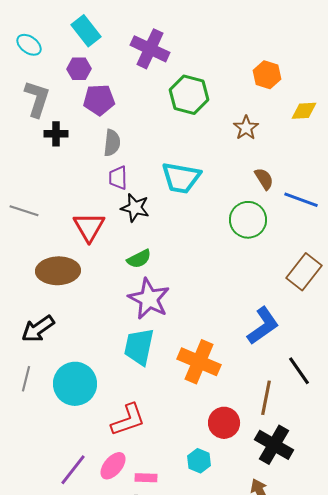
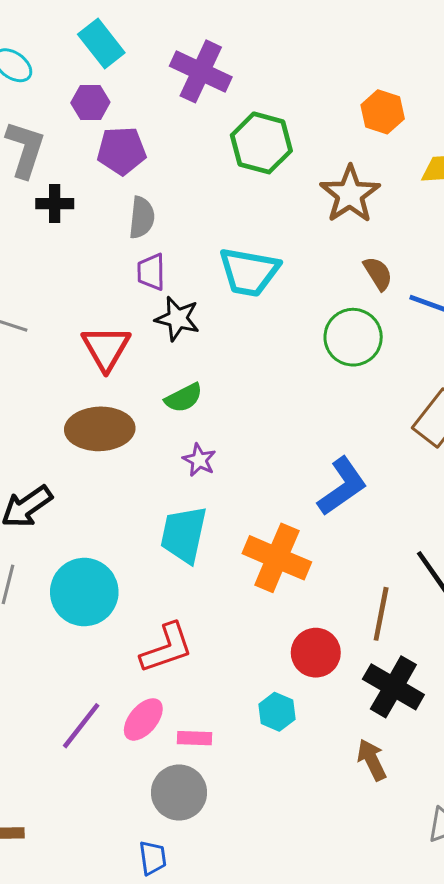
brown star: (246, 128) -> (350, 194), size x1.5
brown ellipse: (58, 271) -> (100, 429), moved
purple star: (149, 299) -> (199, 460), size x0.5
blue L-shape: (263, 326) -> (342, 486), moved

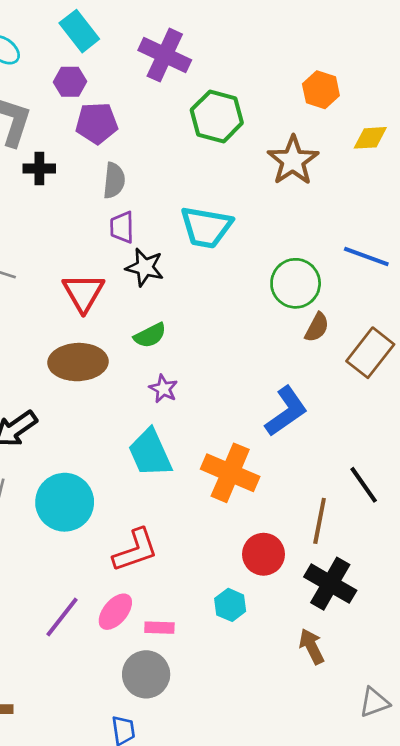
brown semicircle: (378, 273) -> (317, 327), moved, turned 60
cyan trapezoid: (184, 535) -> (150, 453), turned -36

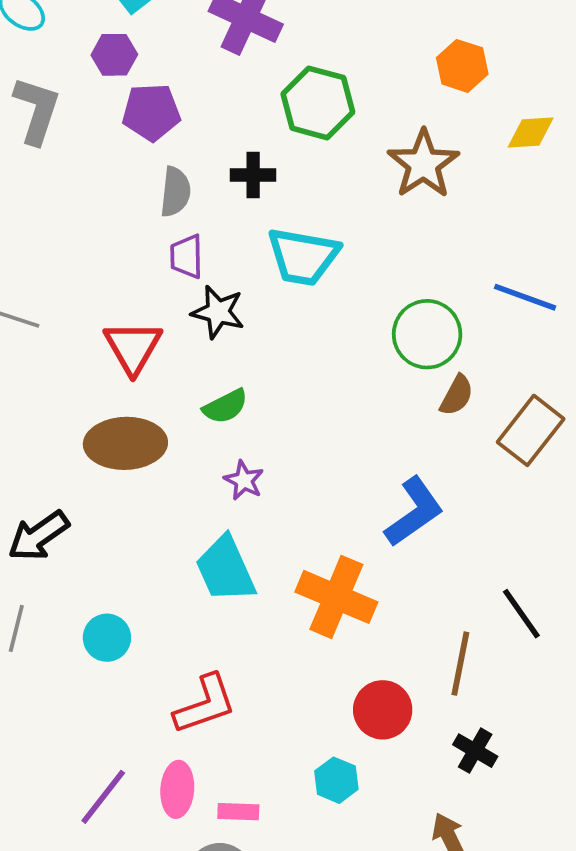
black cross: (39, 169) -> (253, 175), moved
cyan circle: (65, 502) -> (107, 638), size x0.6
black cross: (330, 584) -> (475, 751), size x0.6
pink ellipse: (115, 612) -> (177, 789), turned -36

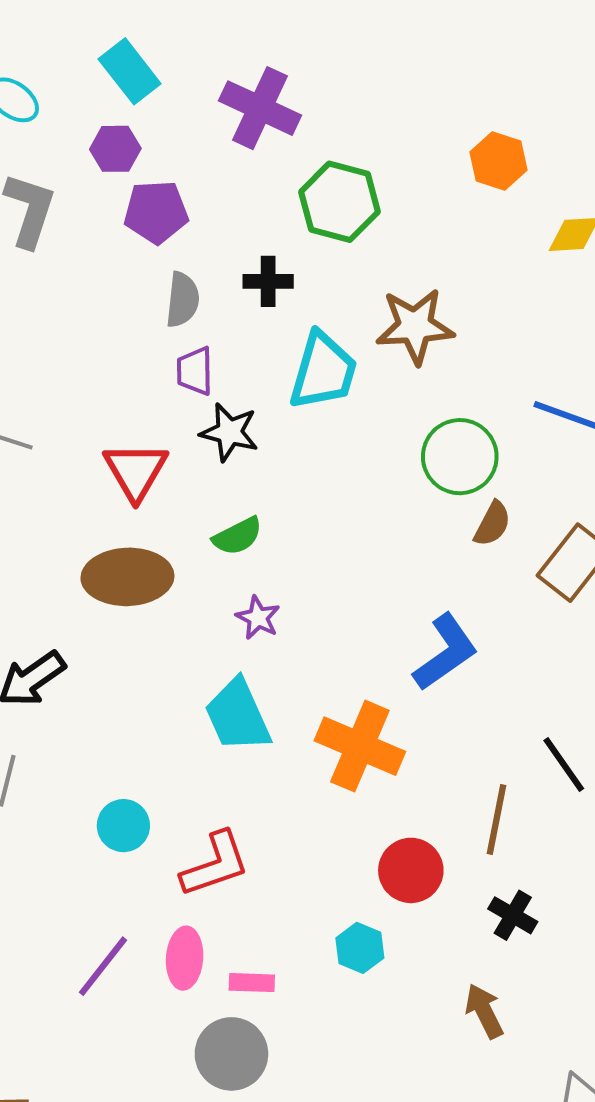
brown star: (423, 164) -> (415, 326), moved, turned 30
cyan trapezoid: (303, 256) -> (323, 371), turned -84
cyan circle: (107, 638) -> (123, 826), moved

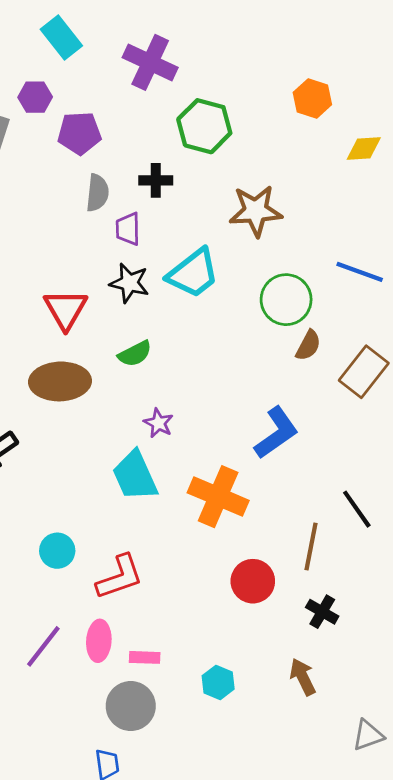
purple hexagon: (115, 149) -> (35, 97), moved
purple trapezoid: (195, 371) -> (128, 229), moved
cyan trapezoid: (323, 371) -> (193, 273), moved, turned 36
purple star: (258, 618) -> (158, 423), moved
cyan hexagon: (360, 948) -> (218, 682), moved

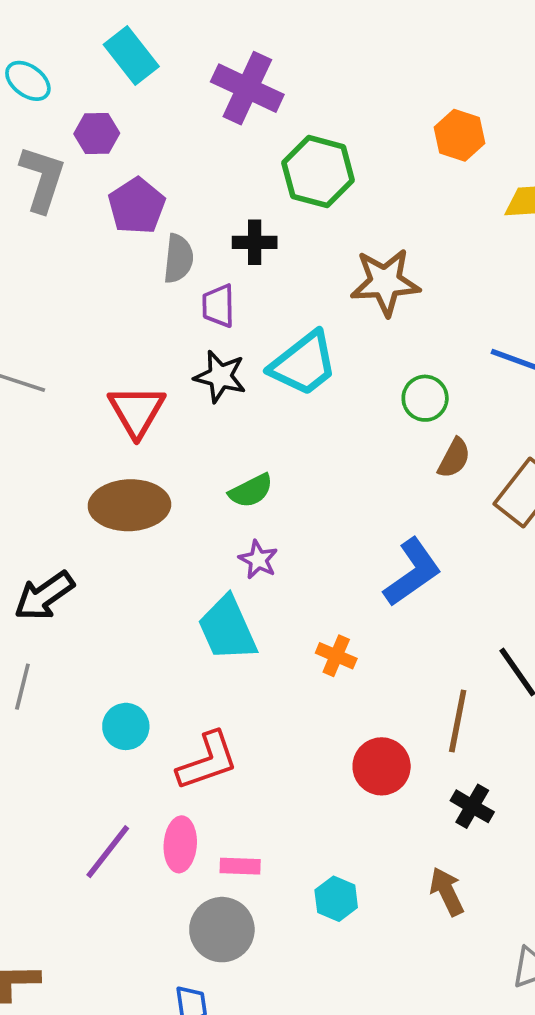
purple pentagon: (79, 133) -> (137, 206), moved, turned -30
green circle: (286, 300) -> (425, 398), size x0.7
green semicircle: (135, 354) -> (251, 491), moved
orange cross: (218, 497) -> (336, 656), size x0.5

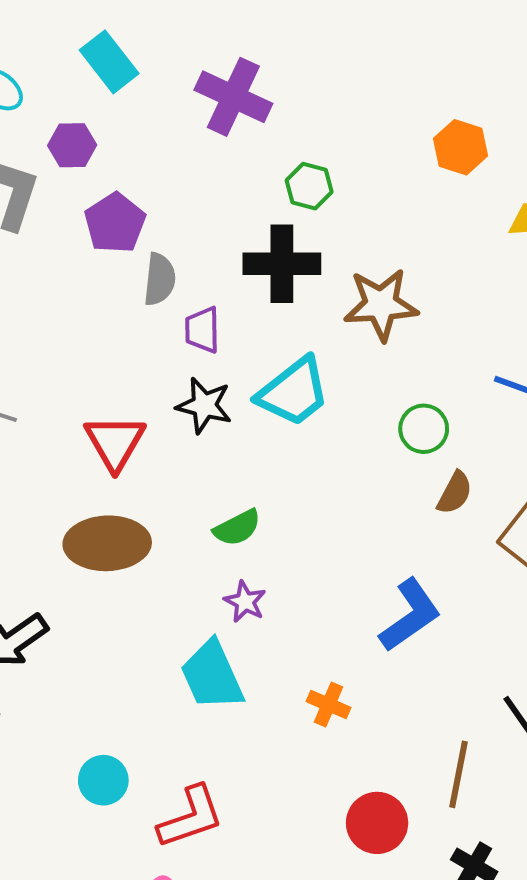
green hexagon: (318, 172) -> (309, 186), size x0.6
black cross: (255, 242) -> (282, 264), moved, size x1.6

